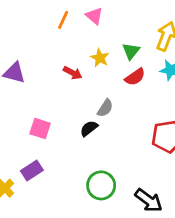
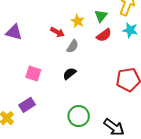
gray semicircle: (105, 108) -> (73, 46), moved

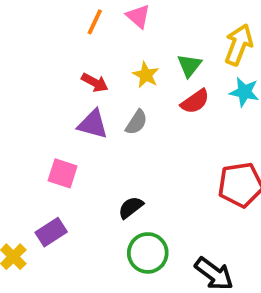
purple triangle: (14, 32) -> (93, 124), moved
red arrow: (57, 32) -> (95, 83), moved
black semicircle: (70, 74) -> (131, 207), moved

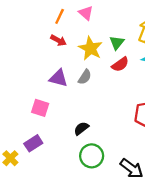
yellow star: (146, 75) -> (90, 48), size x1.5
red arrow: (95, 83) -> (58, 40), moved

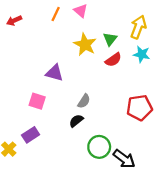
red arrow: (58, 40) -> (14, 21), moved, turned 128
gray semicircle: (85, 77) -> (84, 101), moved
green circle: (92, 156) -> (99, 147), moved

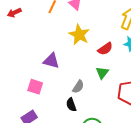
green triangle: (110, 39) -> (102, 73), moved
black semicircle: (76, 121) -> (71, 105), turned -72

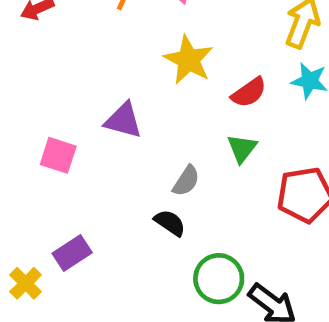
pink square: (35, 87) -> (58, 155), moved
black semicircle: (71, 105) -> (170, 223), turned 144

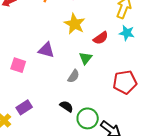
green triangle: (242, 148) -> (86, 58), moved
black semicircle: (170, 223) -> (66, 106), moved

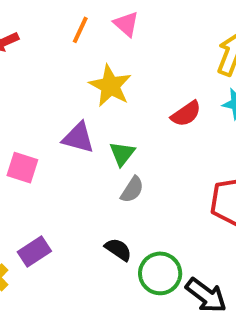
yellow star: (74, 24) -> (110, 86), moved
green triangle: (86, 58) -> (122, 154), moved

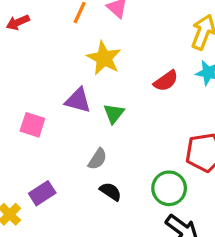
gray semicircle: (132, 190) -> (98, 159), moved
green circle: (160, 273) -> (169, 188), moved

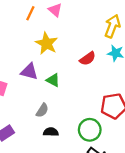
green triangle: (114, 113) -> (53, 80), turned -40
black semicircle: (111, 192) -> (51, 132), turned -32

